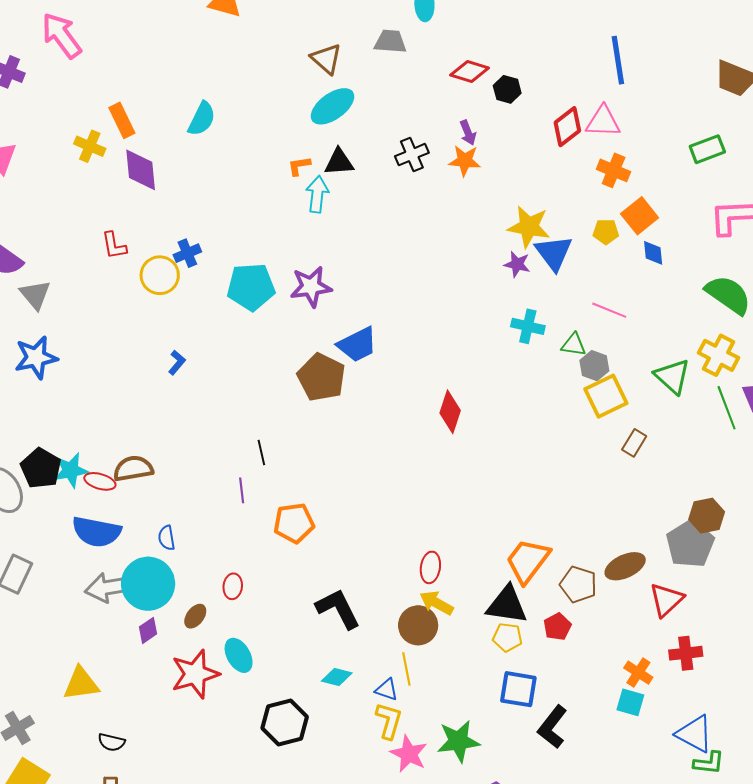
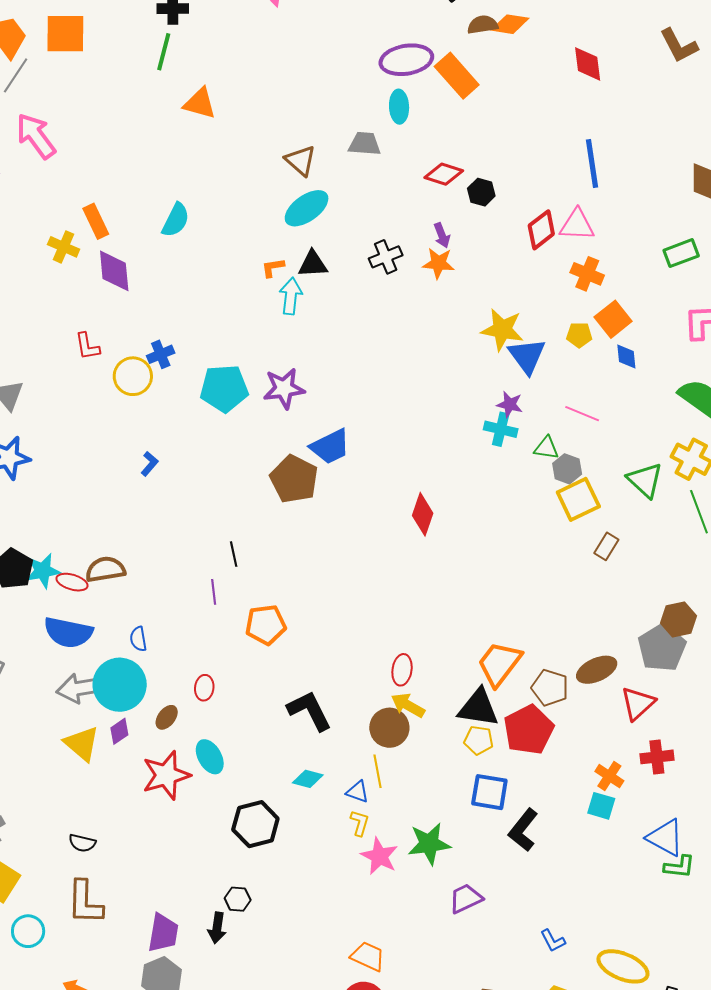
purple star: (517, 264) -> (510, 404), moved
red pentagon: (557, 627) -> (529, 730), size x1.8
yellow triangle: (81, 684) -> (82, 744), moved, turned 48
yellow L-shape: (389, 721) -> (360, 823), size x0.7

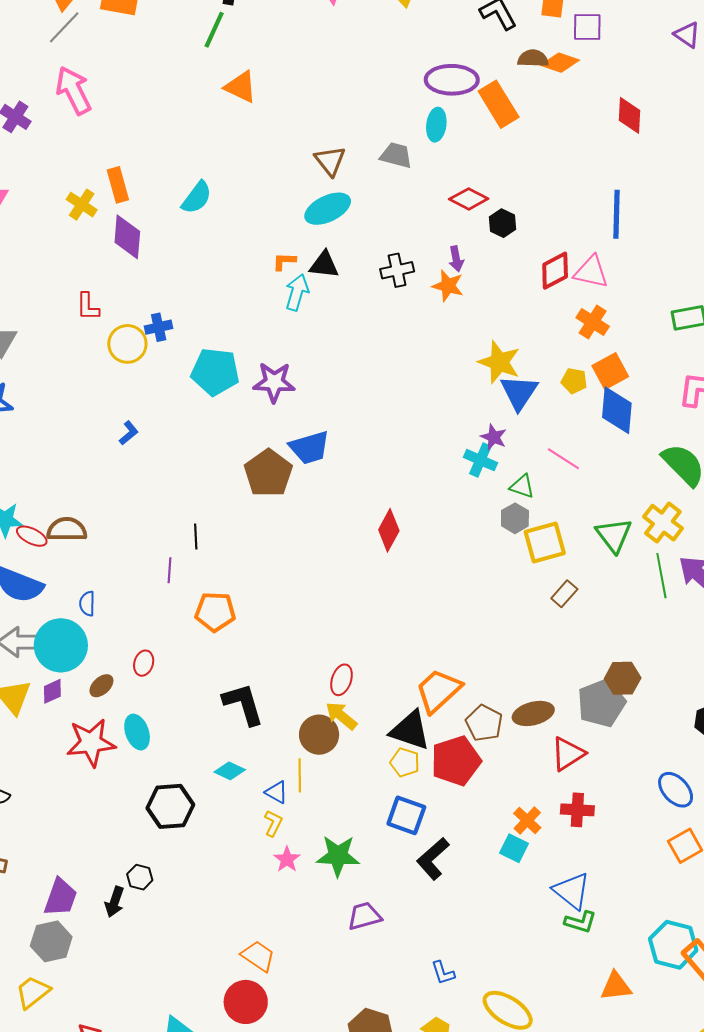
blue diamond: (626, 357) -> (617, 410), size x1.8
gray hexagon: (567, 469) -> (515, 518), moved
pink star: (379, 856) -> (287, 859), size x0.7

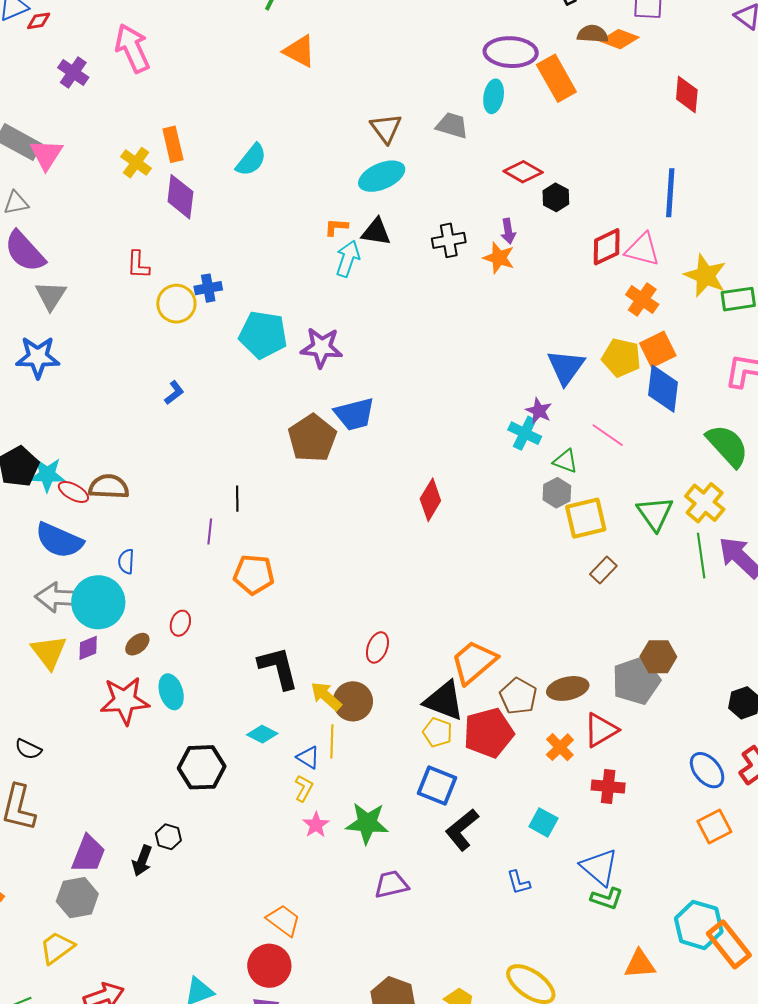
yellow star: (499, 362) -> (705, 276), moved
yellow pentagon: (574, 381) -> (621, 358), size x1.5
yellow arrow: (341, 716) -> (326, 696), moved
orange cross: (527, 820) -> (560, 747), moved
blue L-shape: (443, 973) -> (519, 882), moved

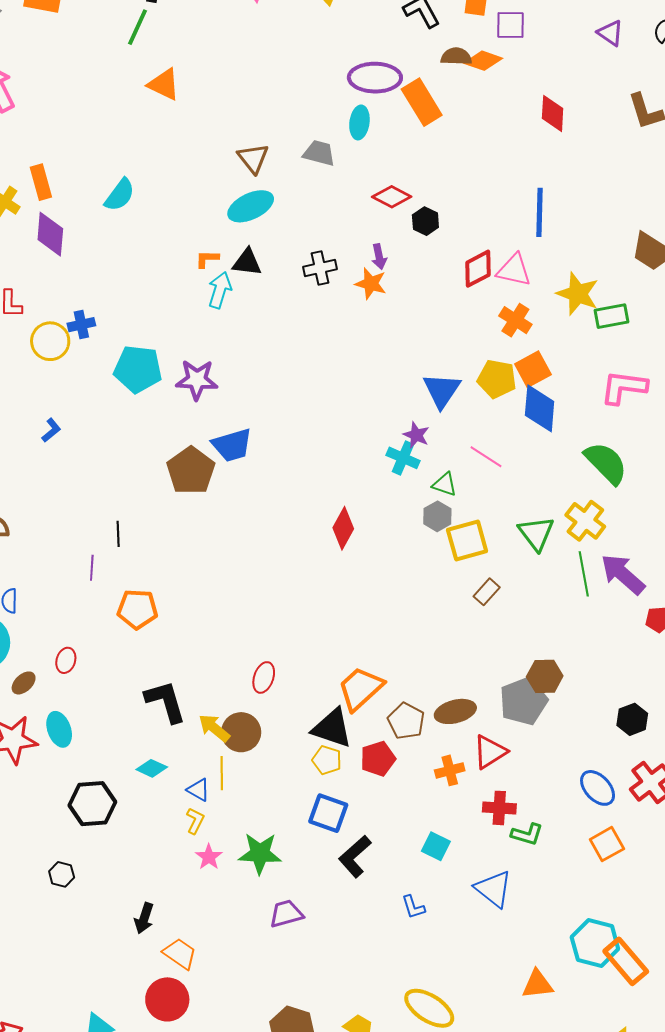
red diamond: (430, 500) -> (343, 528), moved
red pentagon: (489, 733) -> (378, 759), size x0.7
orange cross: (560, 747) -> (450, 770), turned 32
black arrow: (142, 861) -> (144, 918), moved
green L-shape: (607, 899) -> (527, 834), moved

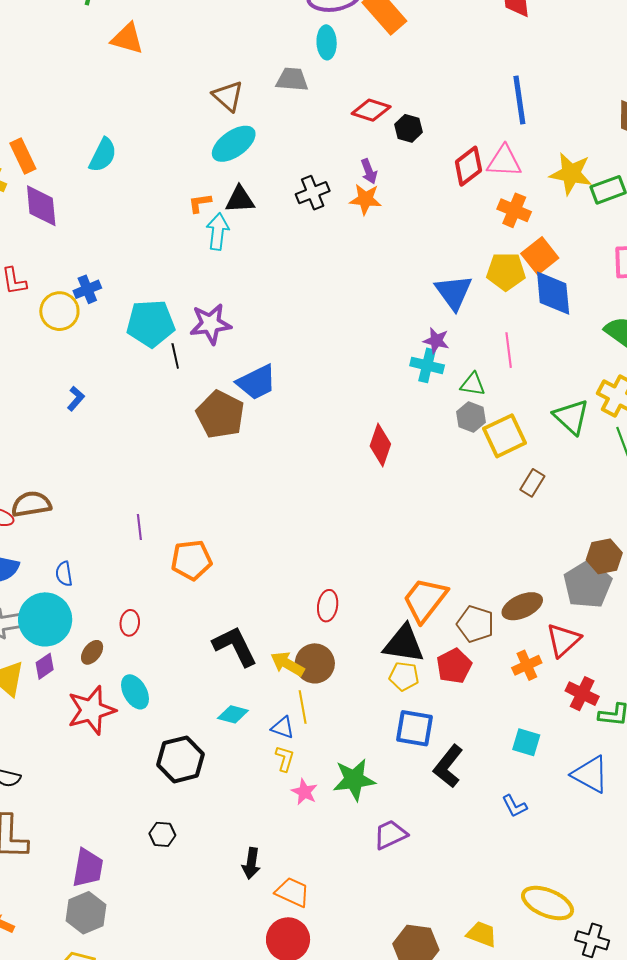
pink line: (486, 457) -> (509, 350), turned 60
black line: (118, 534) -> (175, 356), moved
red cross: (499, 808) -> (582, 694), turned 32

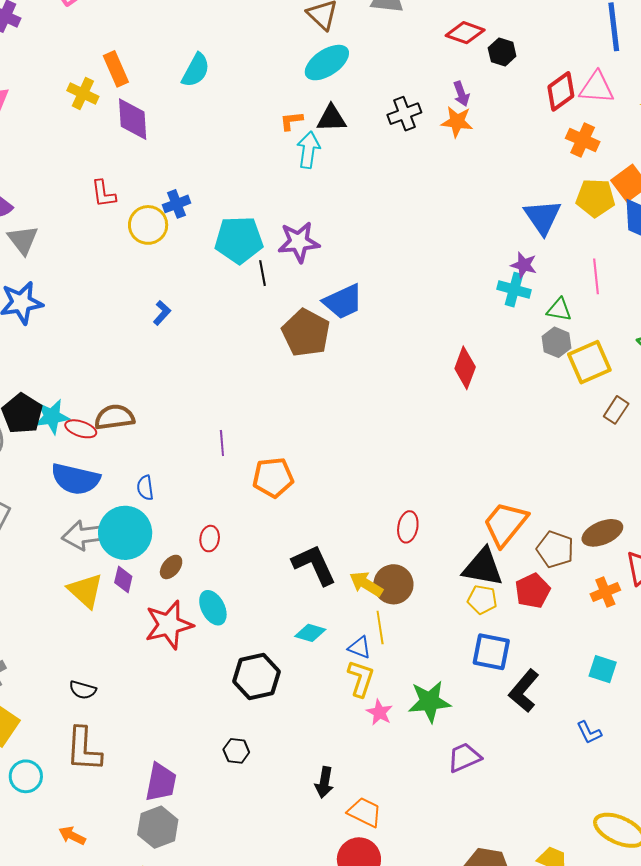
orange cross: (514, 210) -> (583, 140), moved
purple diamond: (45, 666) -> (123, 579), turned -44
yellow L-shape: (285, 759) -> (361, 679), size x1.4

